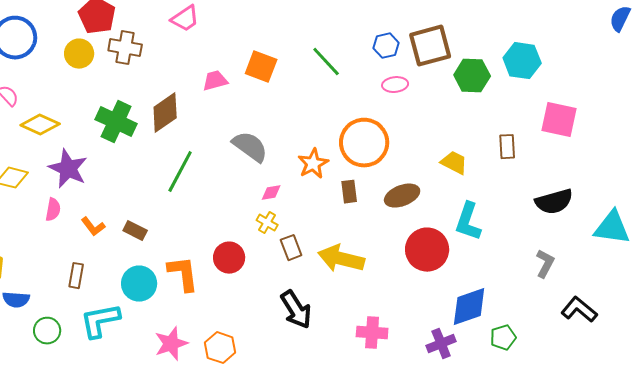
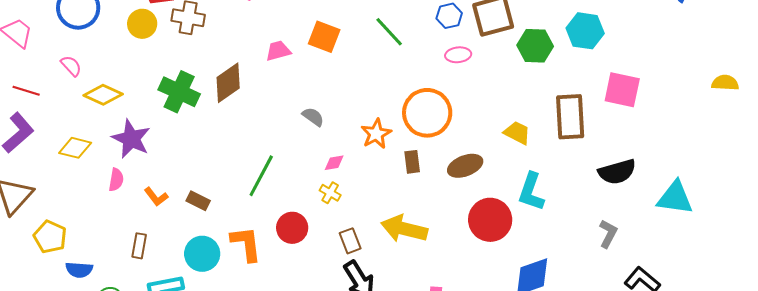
gray semicircle: (250, 147) -> (313, 117), size x0.6
brown rectangle: (507, 147) -> (570, 117), size x1.8
green line: (180, 172) -> (261, 176), moved
brown rectangle: (291, 248) -> (350, 241), moved

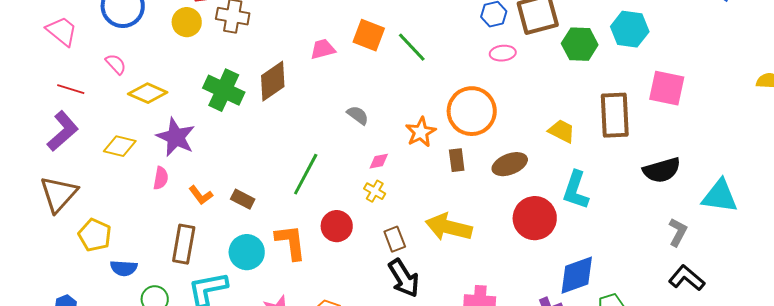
green line: (389, 32) -> (412, 47), moved
gray L-shape: (608, 234) -> (678, 232), moved
brown rectangle: (139, 246) -> (184, 244), size x1.5

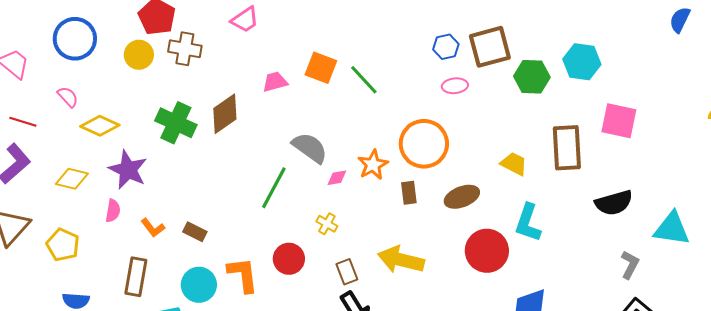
gray semicircle: (358, 115) -> (310, 148), size x1.6
pink diamond: (379, 161) -> (337, 178), moved
green line: (306, 174) -> (274, 188), moved
yellow pentagon: (95, 235) -> (63, 245), moved

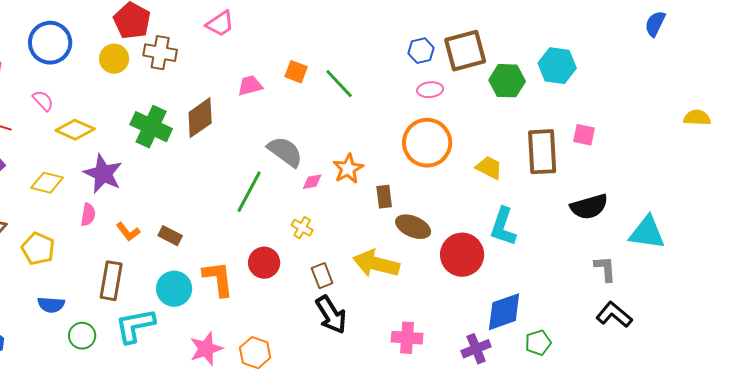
orange square: (321, 68) -> (296, 72), size x0.7
pink square: (619, 121) -> (584, 135), moved, size x0.6
orange circle: (424, 144) -> (427, 143), moved
brown ellipse: (462, 197) -> (413, 227), moved, turned 44
gray L-shape: (630, 265) -> (605, 269), turned -32

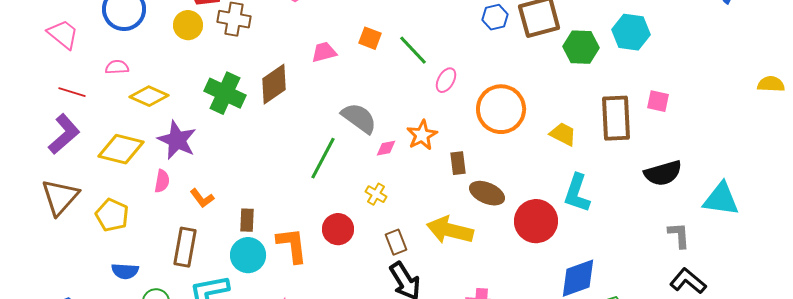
pink ellipse: (430, 90) -> (446, 80), moved, turned -55
pink semicircle: (43, 101) -> (117, 67), turned -50
yellow diamond: (47, 183) -> (121, 149), size x1.4
brown rectangle: (170, 236) -> (247, 220), moved, turned 65

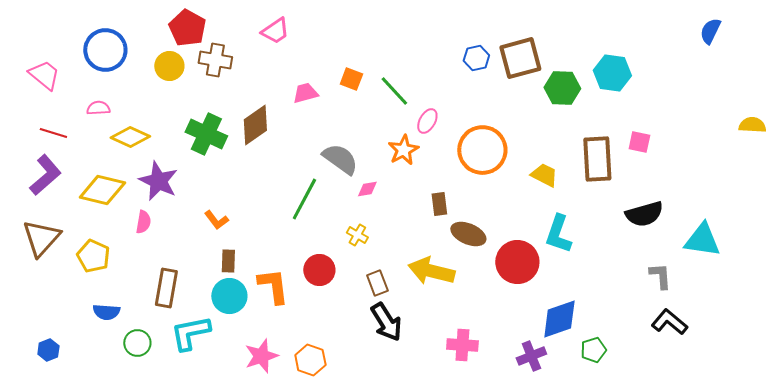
orange star: (422, 135) -> (403, 150), moved
orange L-shape: (202, 198) -> (216, 220), moved

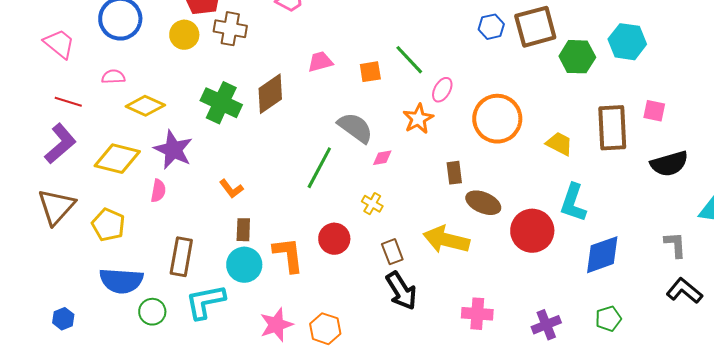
orange square: (351, 79) -> (370, 72), moved, turned -30
black semicircle: (644, 214) -> (669, 164), moved
blue semicircle: (106, 312) -> (121, 281), size x1.6
blue diamond: (559, 319) -> (602, 255), moved

